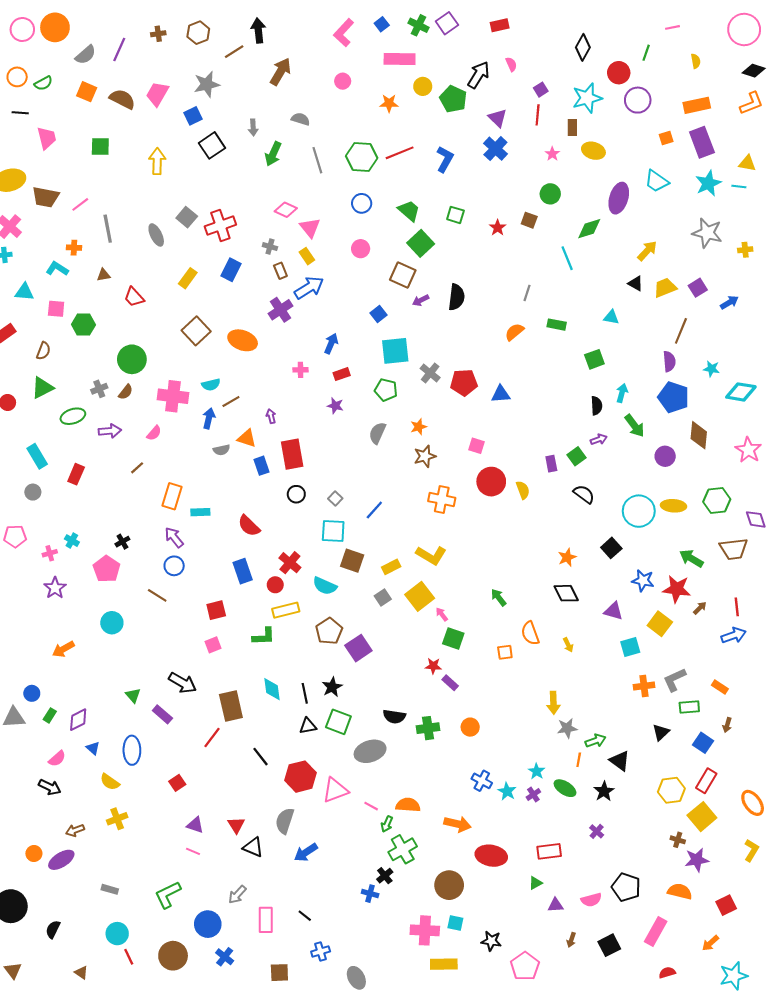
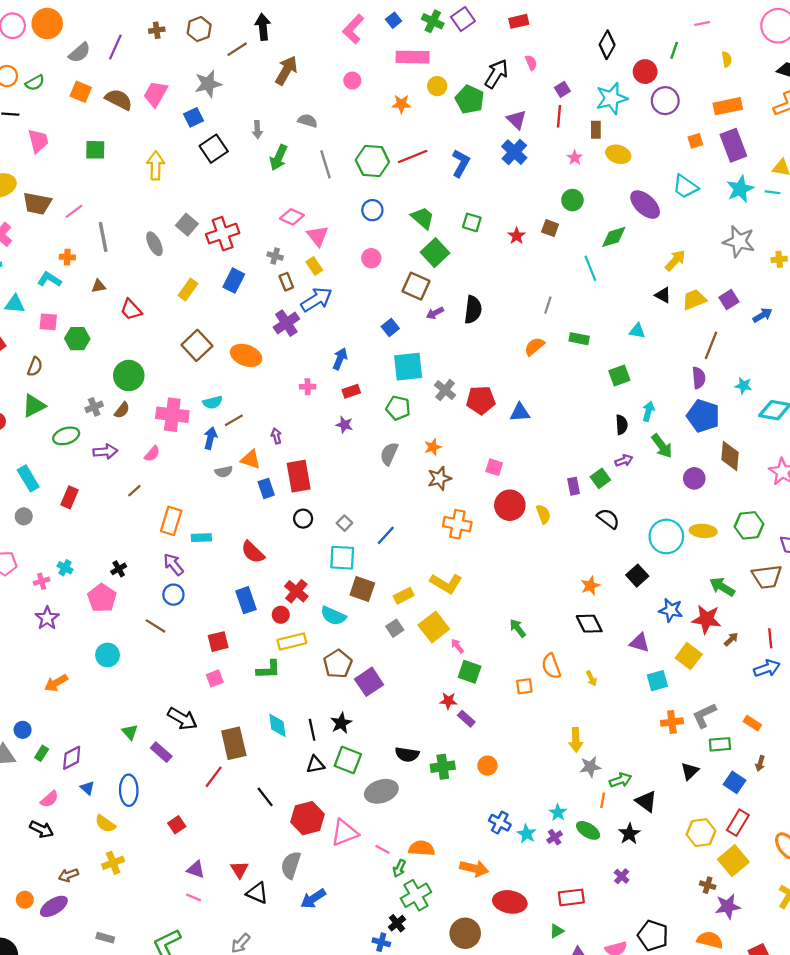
purple ellipse: (619, 198) -> (645, 205), turned -64

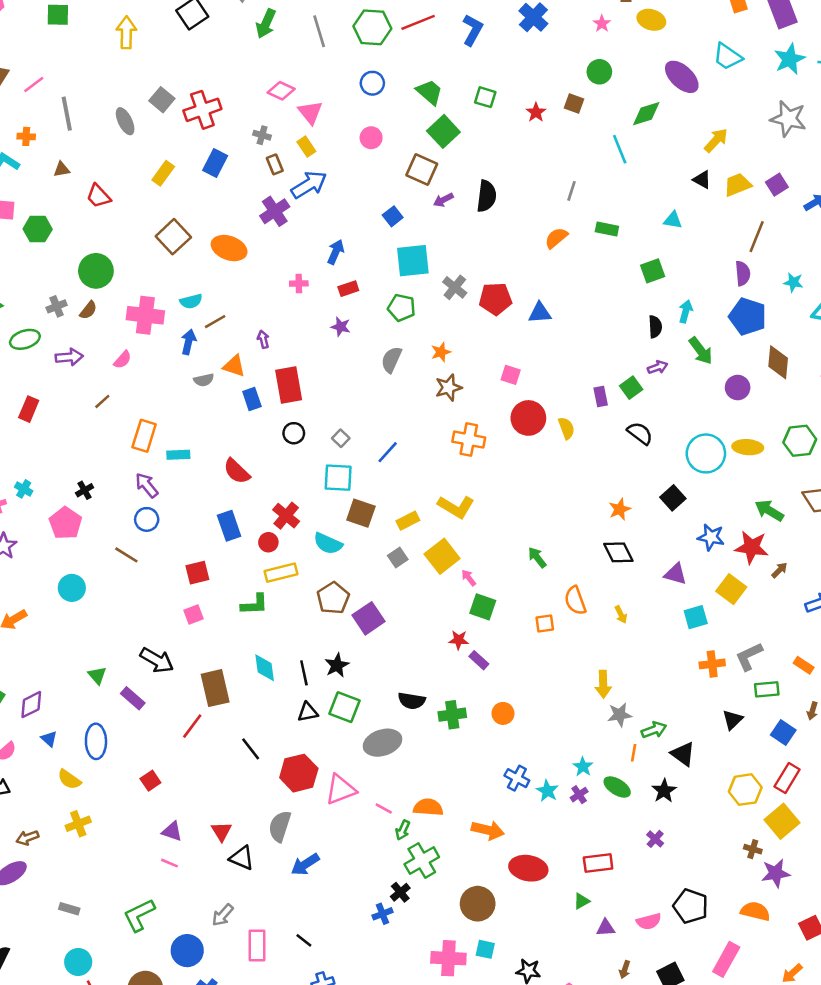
blue cross: (381, 942) -> (383, 914), turned -36

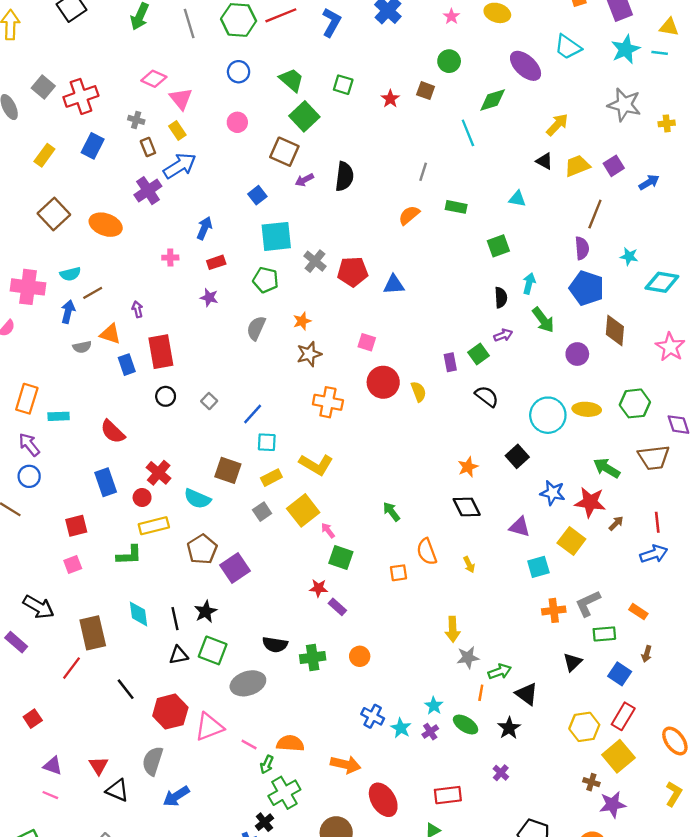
cyan square: (338, 478) -> (267, 442), moved, size x0.7
red ellipse: (528, 868) -> (383, 800), turned 48

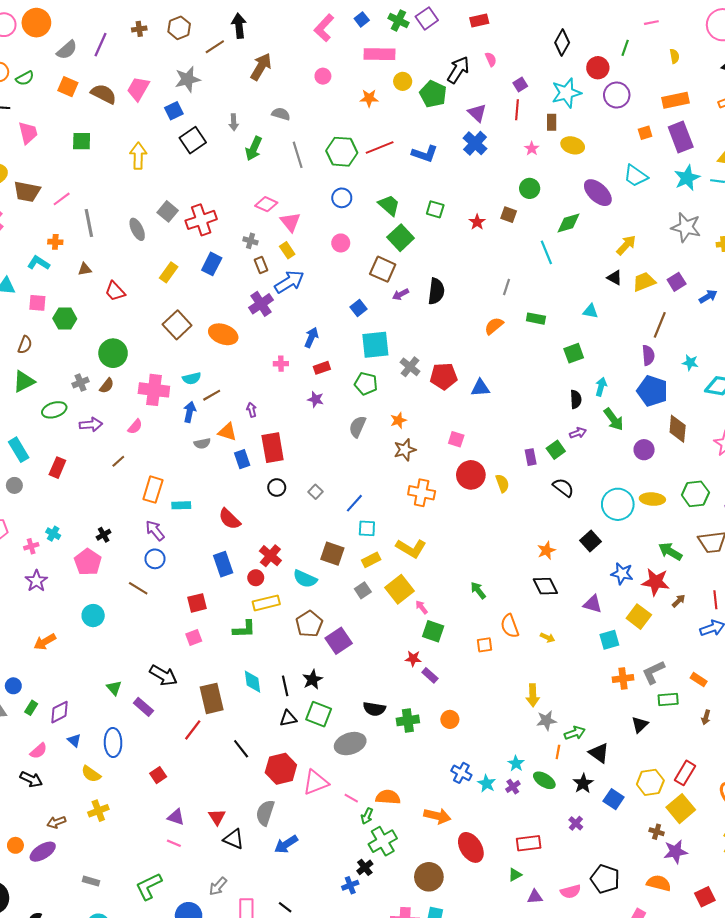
blue L-shape: (331, 22) -> (425, 154), turned 80
yellow arrow: (469, 565) -> (547, 638), turned -40
blue square: (620, 674) -> (614, 799), moved

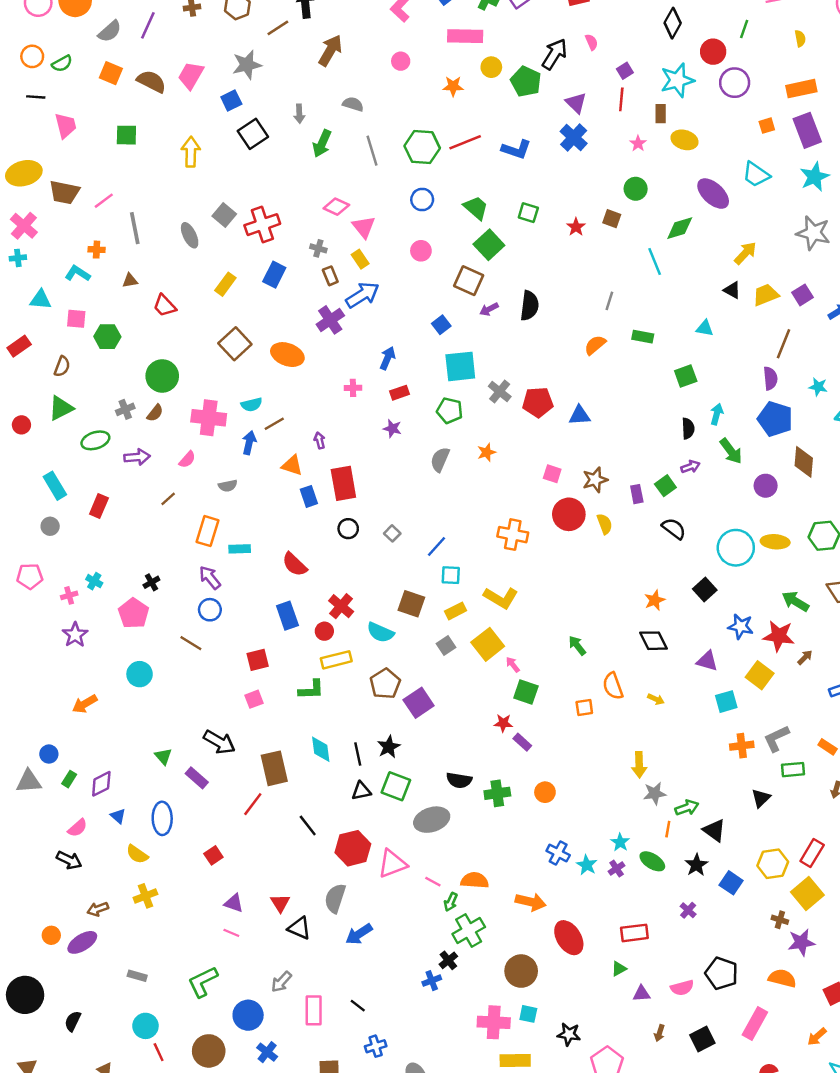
gray semicircle: (202, 443) -> (228, 486), moved
brown star: (405, 450) -> (595, 480), moved

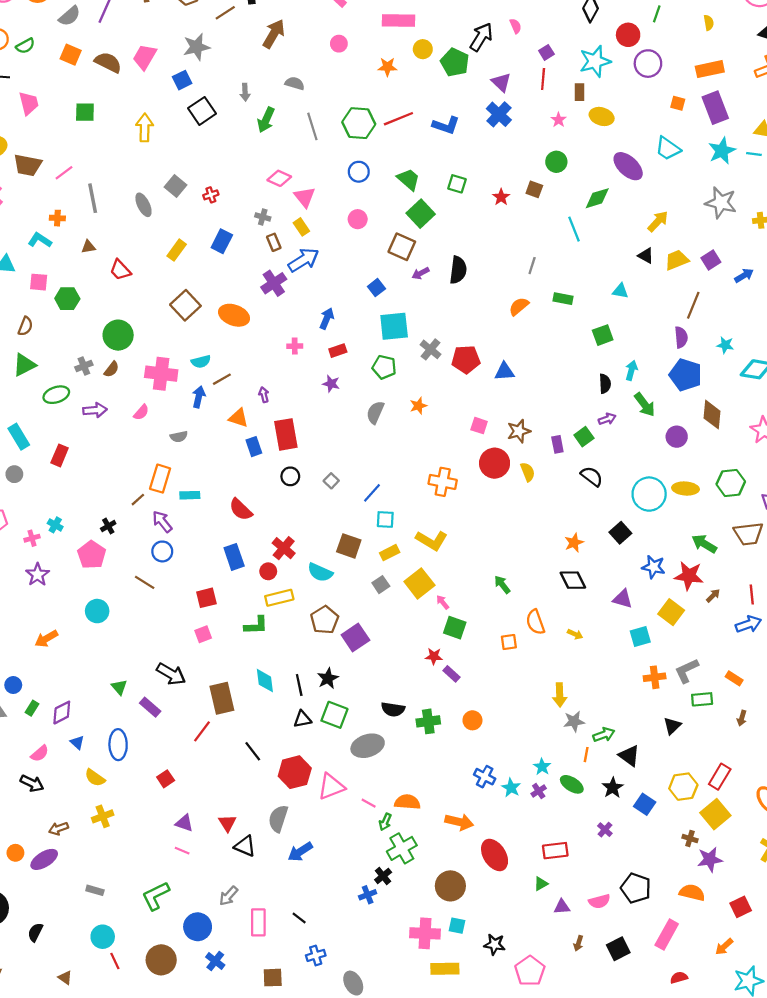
orange square: (767, 126) -> (678, 103), turned 32
red cross: (262, 225) -> (211, 195), size x0.5
brown line: (168, 499) -> (138, 500), moved

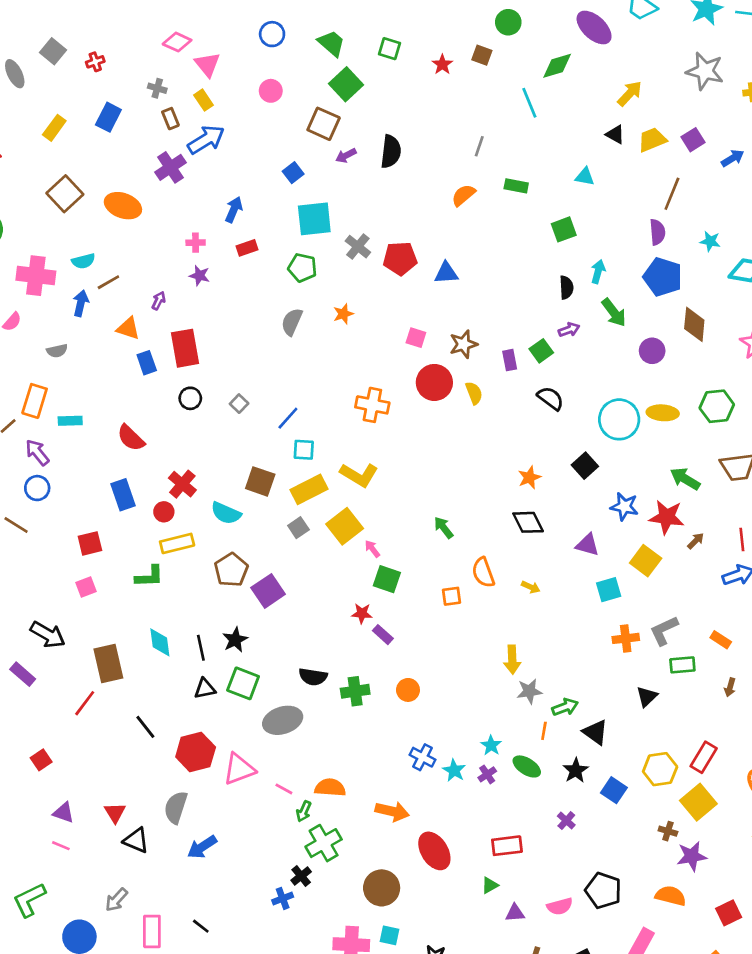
purple star: (331, 384) -> (199, 276), moved
purple arrow: (264, 395) -> (159, 301), turned 40
yellow rectangle: (390, 553) -> (309, 489), size x1.5

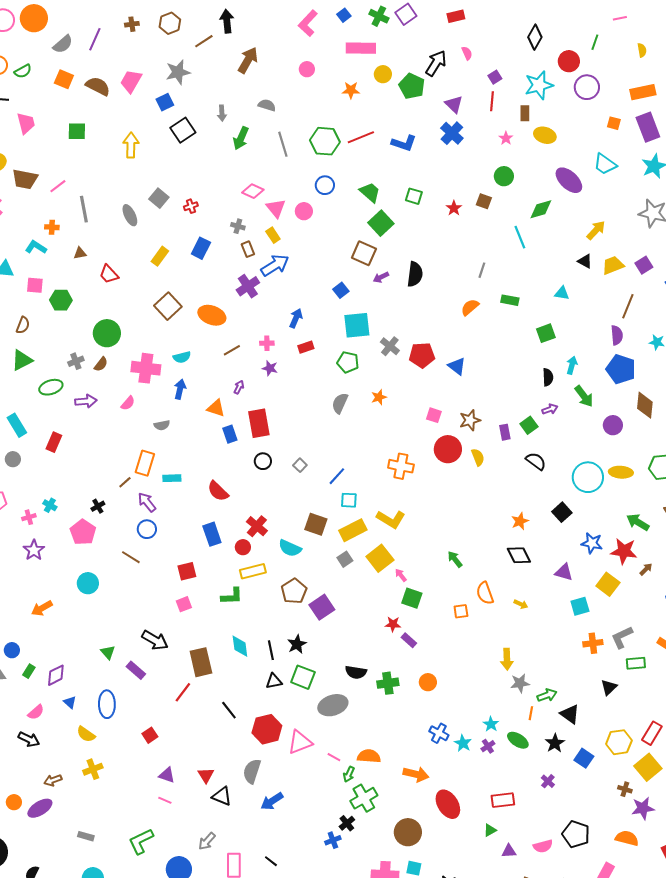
pink circle: (271, 91) -> (304, 211), moved
blue triangle: (446, 273) -> (457, 366), turned 42
brown line: (108, 282) -> (232, 350), moved

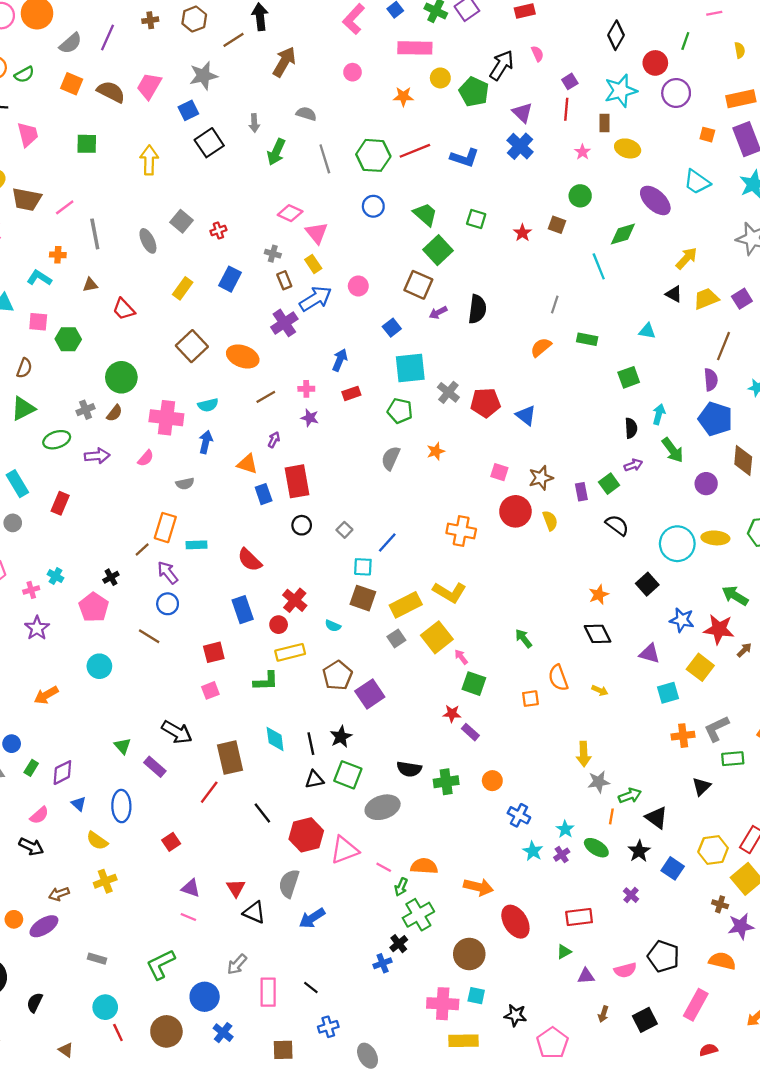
pink circle: (304, 211) -> (358, 286), moved
cyan square: (349, 500) -> (363, 567), moved
cyan semicircle: (290, 548) -> (333, 626), size x0.6
blue cross: (439, 733) -> (519, 815), moved

